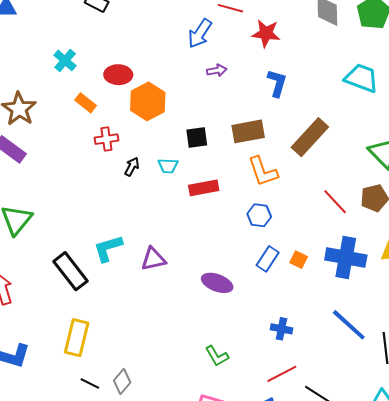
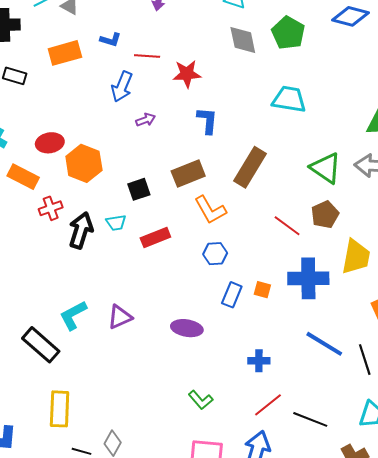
orange rectangle: (86, 103) -> (23, 177), size x1.4
black arrow: (132, 167) -> (81, 230), size x1.8

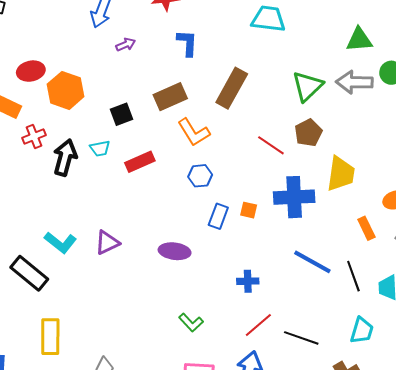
green triangle: (326, 168) -> (307, 86), turned 44
cyan L-shape: (73, 315) -> (60, 243), turned -112

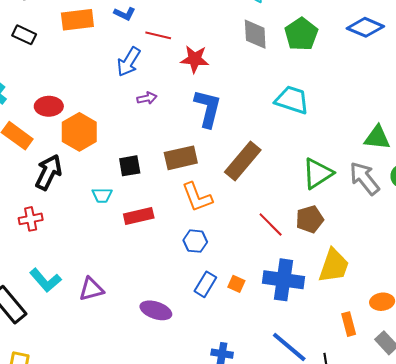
blue L-shape: (187, 43) -> (208, 108), size x1.4
gray arrow: (354, 82) -> (364, 178), turned 39
red cross: (34, 136) -> (31, 219), moved
black arrow: (65, 157) -> (49, 172), moved

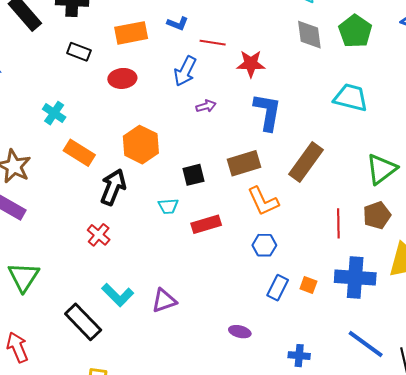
red ellipse: (49, 106) -> (122, 78), moved
red cross: (31, 219) -> (99, 235), turned -35
red line: (271, 225) -> (338, 223), turned 48
purple ellipse: (156, 310) -> (240, 332), moved, size x0.7

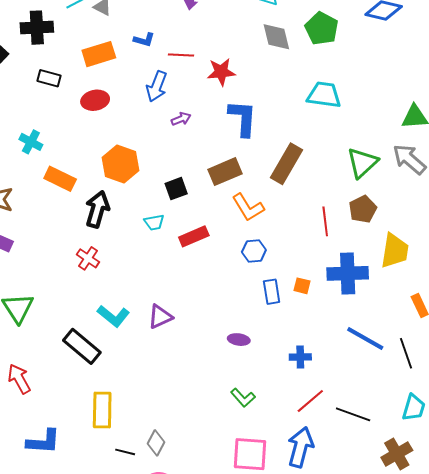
blue rectangle: (278, 288) -> (272, 292), turned -30

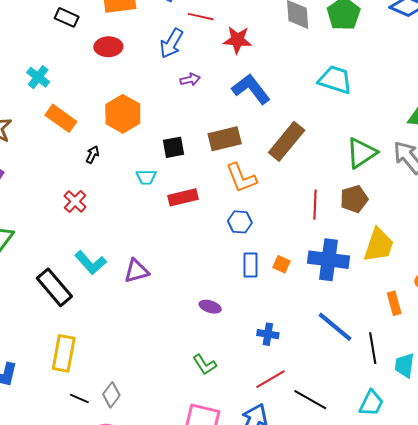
blue L-shape: (243, 118) -> (251, 89), turned -51
black arrow: (97, 209) -> (92, 155), size x0.5

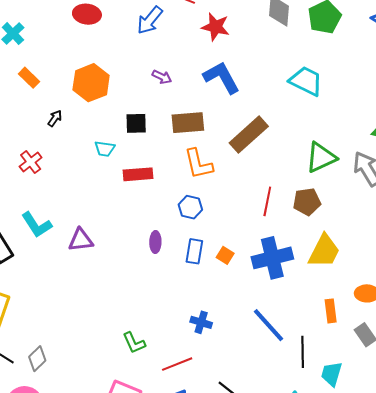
purple arrow: (190, 79) -> (162, 77), moved, turned 30
orange rectangle: (61, 118) -> (29, 78), size x0.7
blue cross: (329, 260) -> (272, 258), turned -30
purple ellipse: (210, 307) -> (155, 242), moved, turned 65
red line: (270, 379) -> (177, 364), moved

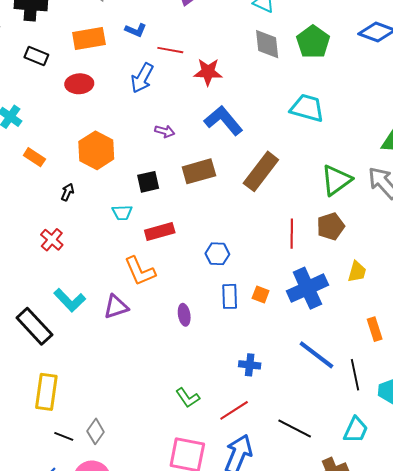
orange L-shape: (198, 164) -> (140, 271), moved
purple ellipse: (155, 242) -> (184, 315), moved
yellow trapezoid: (324, 251) -> (357, 272), size x0.6

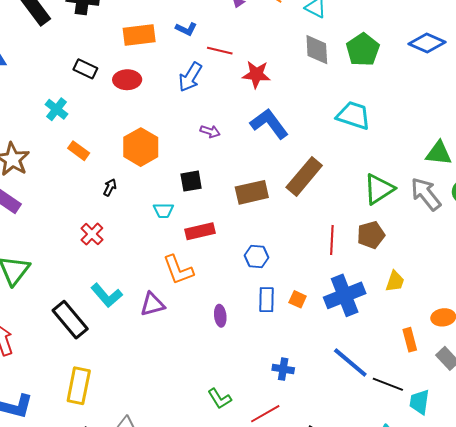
black rectangle: (36, 56) -> (85, 69), moved
brown rectangle: (199, 171) -> (252, 192), moved
black line: (355, 375) -> (388, 384), turned -60

